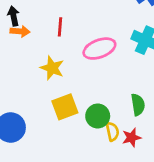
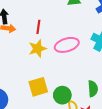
yellow star: (52, 68) -> (38, 49), moved, turned 30

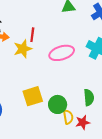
yellow star: (38, 49) -> (23, 49), moved

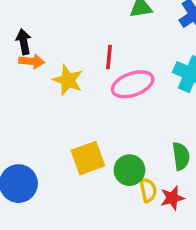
red line: (32, 35) -> (109, 57), moved
yellow star: (23, 49) -> (68, 80), turned -30

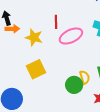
yellow square: (88, 158) -> (36, 69), moved
yellow semicircle: (148, 190) -> (85, 77), moved

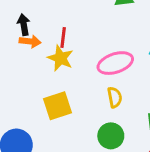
red line: (56, 22) -> (63, 37), moved
yellow semicircle: (85, 77) -> (115, 97), moved

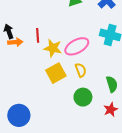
yellow star: (60, 58) -> (53, 48), moved
yellow square: (57, 106) -> (56, 73), moved

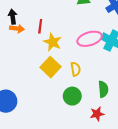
pink ellipse: (77, 46) -> (90, 39), moved
yellow square: (56, 73) -> (51, 67), turned -30

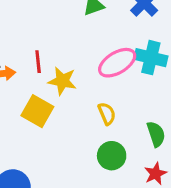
yellow square: (51, 67) -> (37, 111), moved

